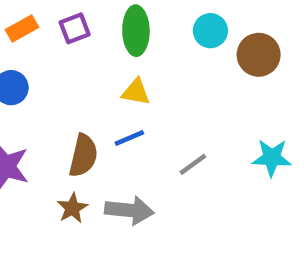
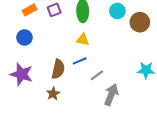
gray line: (193, 164) -> (97, 75), moved
gray arrow: (129, 210) -> (111, 95), moved, turned -75

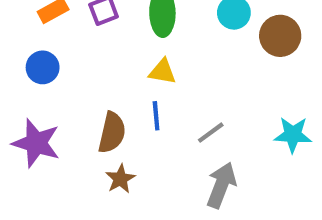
blue line: (80, 61) -> (156, 116), turned -72
gray line: (97, 75) -> (211, 133), moved
brown star: (53, 94) -> (120, 179), moved

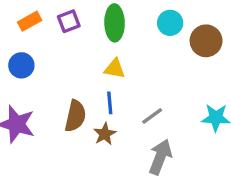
brown star: (120, 179) -> (105, 134), moved

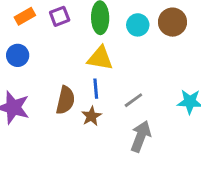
cyan circle: (170, 23) -> (138, 25), moved
brown circle: (206, 41) -> (172, 22), moved
yellow triangle: (115, 69) -> (100, 58), size x1.4

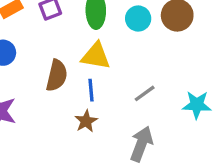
brown semicircle: (65, 100) -> (57, 75), moved
gray line: (133, 100) -> (145, 93), moved

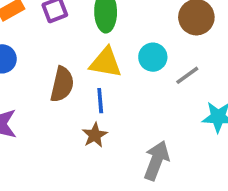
cyan circle: (138, 19) -> (153, 57), moved
gray line: (145, 93) -> (187, 75), moved

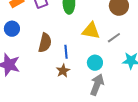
cyan circle: (153, 57) -> (95, 63), moved
yellow triangle: (106, 63) -> (91, 31), moved

